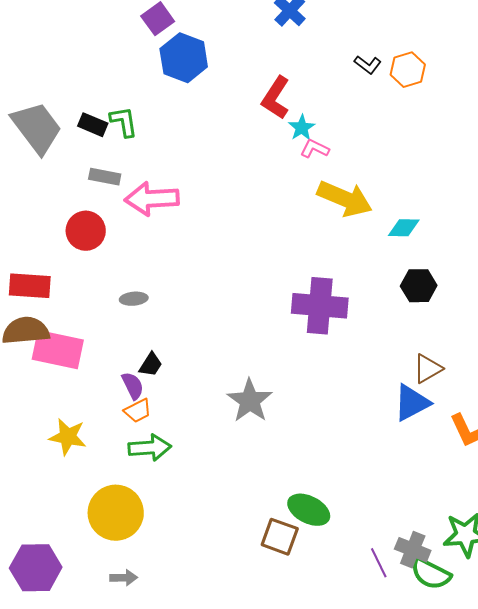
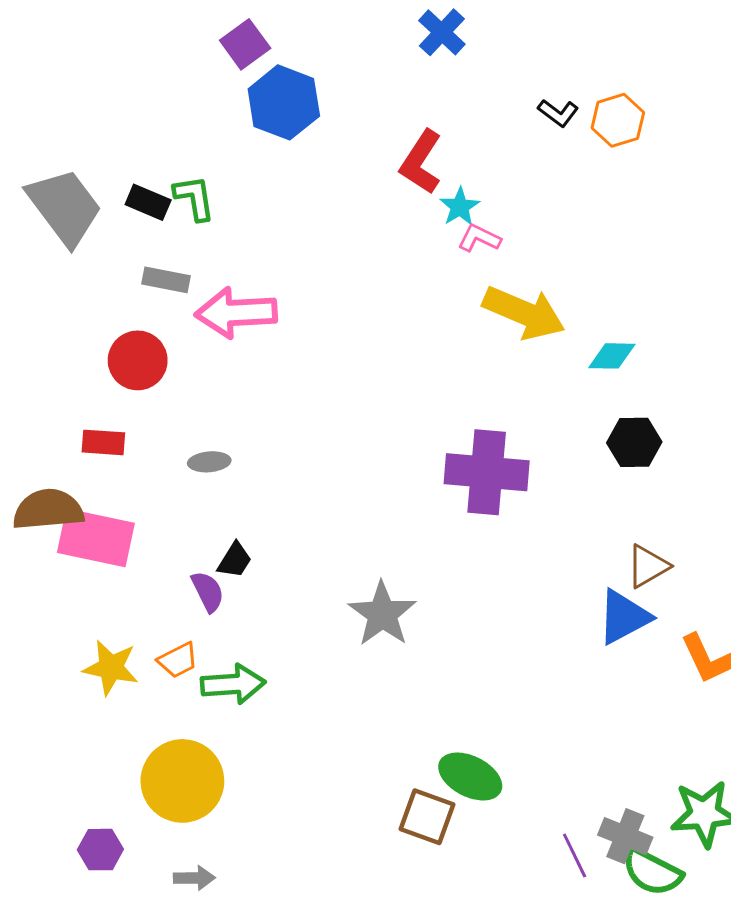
red rectangle: (30, 286) -> (103, 442), moved, size x0.7
orange trapezoid: (138, 411) -> (178, 660), moved
purple hexagon: (36, 568) -> (100, 850), moved, size x0.6

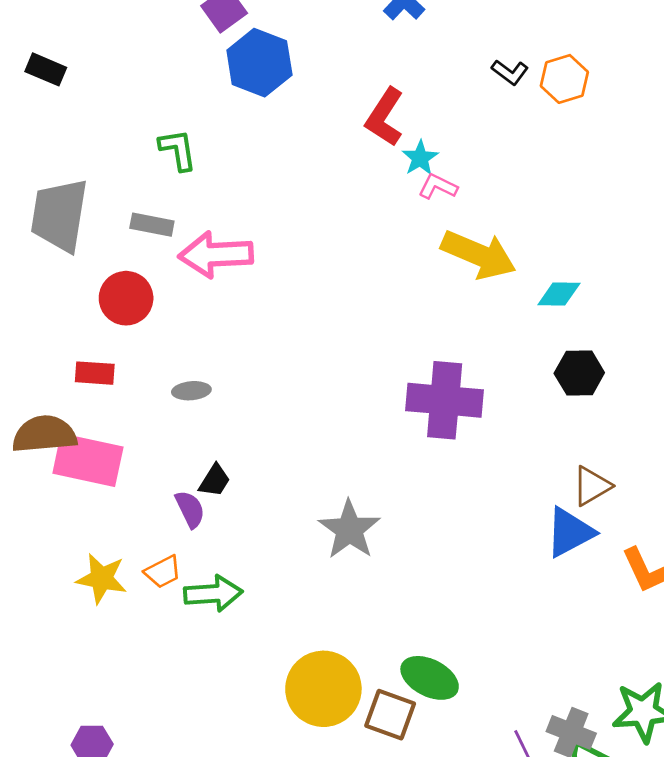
black rectangle: (148, 202) -> (46, 69), moved
gray trapezoid: (65, 207) -> (59, 215), moved, turned -134
yellow circle: (182, 781) -> (323, 689), moved

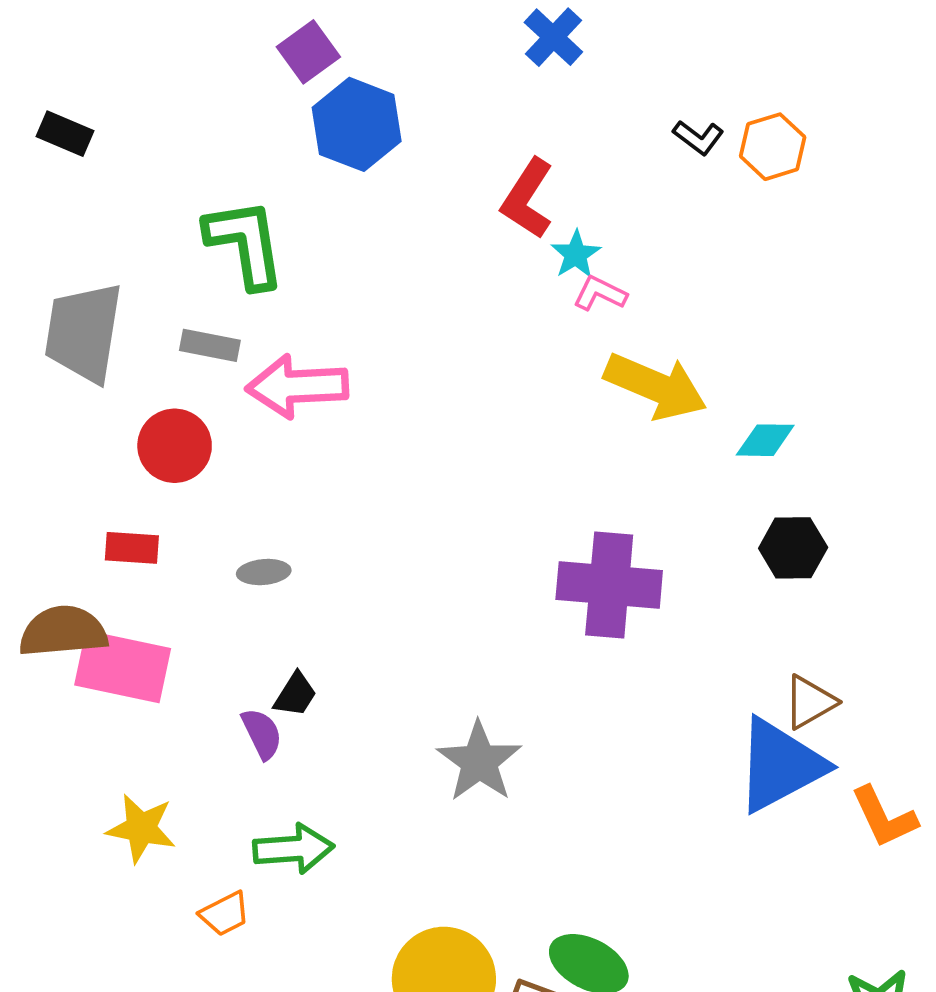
green L-shape: (178, 150) -> (245, 243), size x1.6
blue triangle: (570, 532) -> (780, 765), size x1.4
orange trapezoid: (163, 572) -> (225, 914), moved

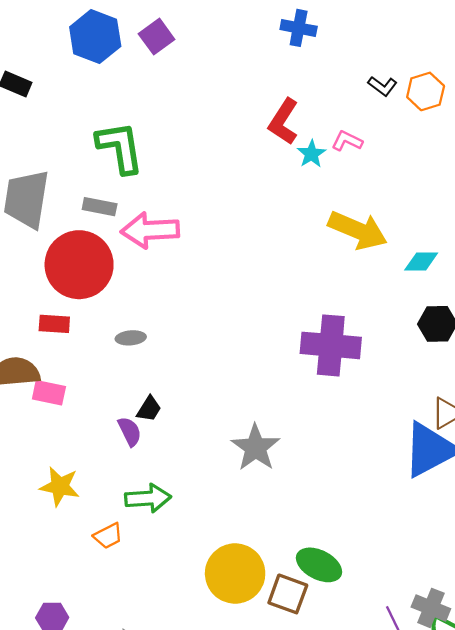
blue cross: (553, 37) -> (299, 28), turned -32
blue hexagon: (357, 124) -> (95, 37), moved
pink L-shape: (600, 293) -> (347, 141), moved
red circle: (175, 446) -> (79, 265), size x1.6
pink rectangle: (123, 667) -> (49, 393), size x0.6

